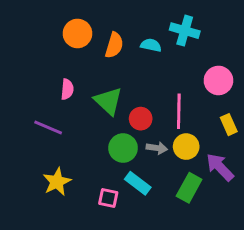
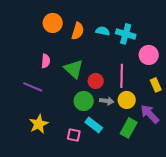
cyan cross: (185, 31) -> (126, 34), moved

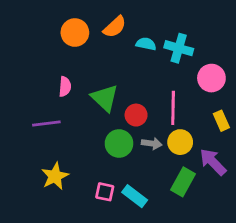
orange semicircle: (78, 31) -> (115, 27), moved, turned 30
purple line: (33, 87) -> (46, 124), turned -30
cyan rectangle: (94, 125) -> (135, 196), moved

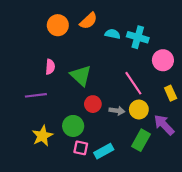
pink line: (173, 108) -> (133, 83), turned -35
red circle: (136, 115) -> (93, 104), moved
green circle: (119, 143) -> (73, 126), moved
cyan rectangle: (135, 196) -> (104, 151), turned -66

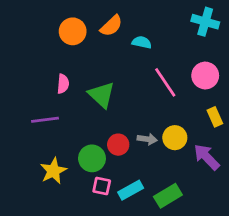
cyan cross: (138, 37) -> (205, 22), moved
pink line: (133, 83) -> (165, 82), moved
red circle: (93, 104) -> (118, 145), moved
green rectangle: (141, 140) -> (168, 196), moved, turned 30

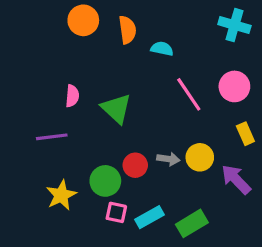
orange semicircle: (111, 26) -> (127, 30), turned -55
orange circle: (73, 31) -> (83, 20), moved

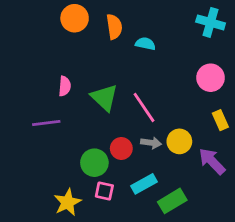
pink line: (189, 94) -> (144, 107), moved
yellow star: (61, 195) -> (68, 202), moved
cyan rectangle: (149, 217) -> (144, 184), moved

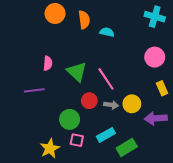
red circle: (121, 148) -> (89, 101), moved
purple arrow: (212, 161) -> (156, 118), turned -50

